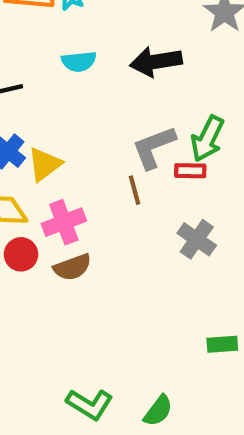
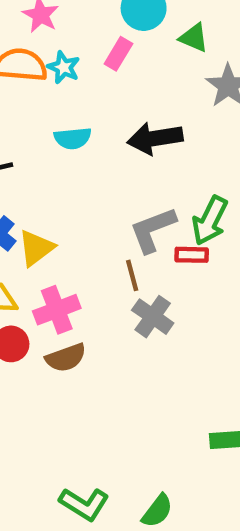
gray cross: (197, 239) -> (153, 317), moved

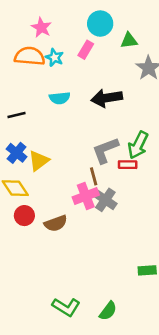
green triangle: (194, 38) -> (129, 41), turned -30
pink cross: (57, 310) -> (86, 196), moved

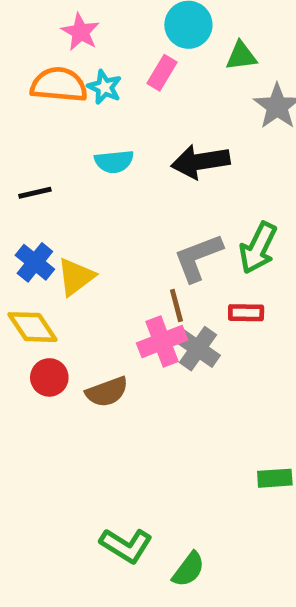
red rectangle: (128, 165) -> (246, 313), moved
green semicircle: (108, 311) -> (188, 569), moved

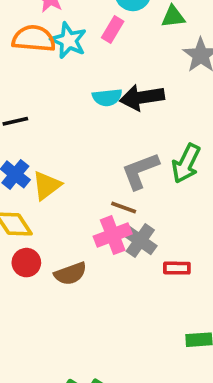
cyan star: (104, 87) -> (69, 40), size x1.4
cyan semicircle: (114, 162) -> (107, 97), moved
brown line: (176, 305) -> (124, 208), turned -55
red rectangle: (246, 313) -> (177, 268), moved

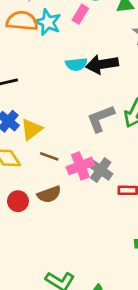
brown line: (124, 208) -> (49, 156), moved
red circle: (26, 263) -> (18, 201), moved

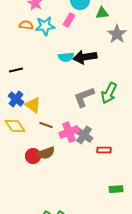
orange semicircle: (22, 21) -> (26, 25), size x0.6
cyan star: (48, 22) -> (45, 26), turned -30
yellow triangle: (32, 129) -> (33, 105), turned -48
red circle: (18, 201) -> (33, 156), moved

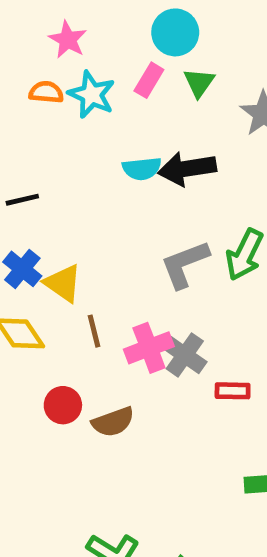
green triangle: (102, 13) -> (199, 83), moved, turned -48
cyan star: (45, 26) -> (92, 95), turned 30
brown line: (46, 125) -> (94, 331), turned 56
brown semicircle: (46, 153) -> (113, 422), moved

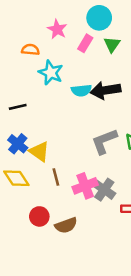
pink star: (68, 40) -> (57, 29), moved
cyan star: (92, 95) -> (51, 73), moved

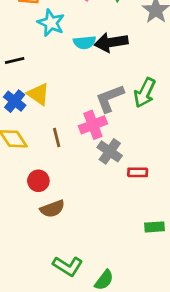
yellow triangle: (39, 151) -> (38, 94), moved
pink cross: (85, 186) -> (93, 125), moved
brown semicircle: (66, 225) -> (52, 209), moved

